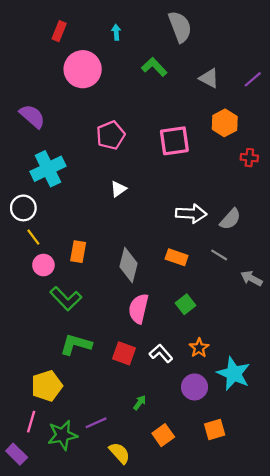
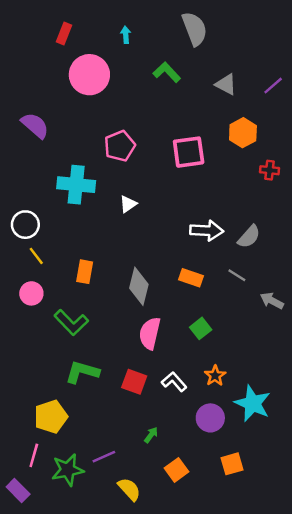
cyan cross: (48, 169) -> (76, 185), moved, turned 32
pink circle: (43, 265) -> (31, 293), moved

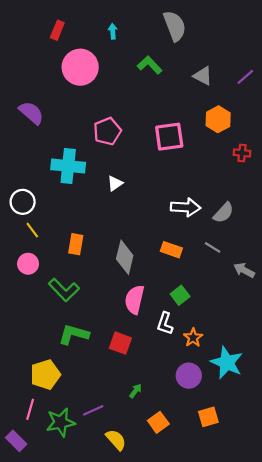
white L-shape: (174, 382) -> (165, 323), moved, turned -120

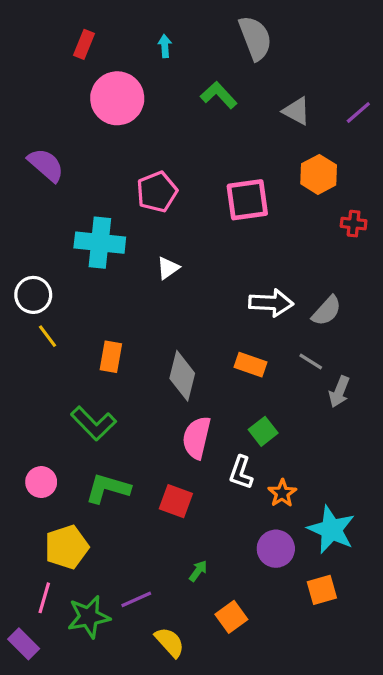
pink circle: (28, 264) -> (41, 482), moved
gray arrow: (244, 270) -> (339, 392), moved, turned -96
orange square: (208, 417) -> (322, 590), moved

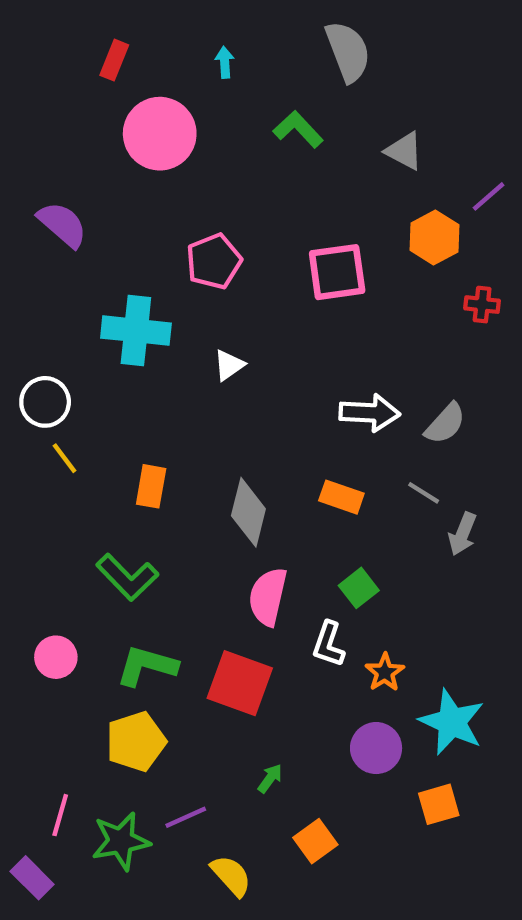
purple line: (358, 113) -> (489, 196), moved
red square: (176, 501) -> (240, 683), size x1.4
yellow pentagon: (67, 547) -> (136, 742), moved

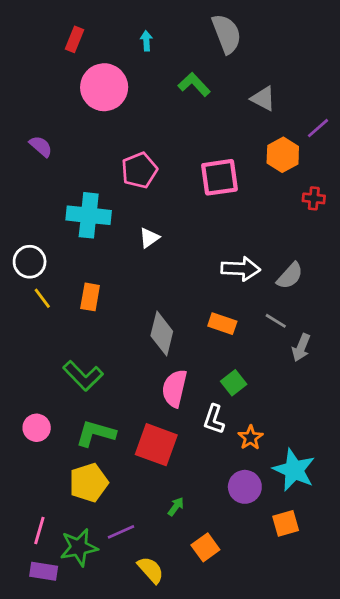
purple semicircle: (62, 225) -> (41, 146), size x0.7
orange rectangle: (151, 486) -> (90, 297), moved
purple rectangle: (32, 878) -> (44, 571), moved, turned -36

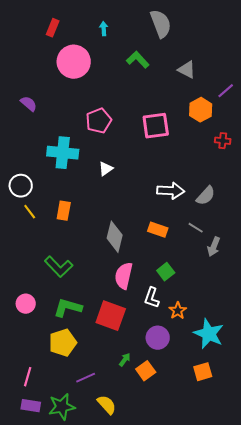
purple circle: (245, 487) -> (158, 338), moved
green star: (79, 547) -> (62, 407), moved
orange square: (205, 547) -> (146, 371), moved

